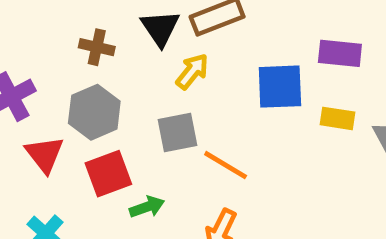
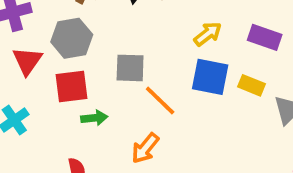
yellow arrow: (192, 71) -> (208, 34), moved
blue square: (280, 87) -> (210, 77), moved

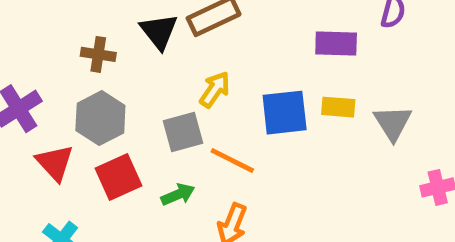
yellow arrow: (208, 34) -> (215, 90), moved
green arrow: (94, 118) -> (178, 194), moved

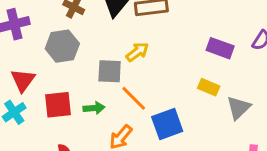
blue square: (285, 113) -> (167, 124), moved, turned -32
red triangle: (55, 163) -> (23, 80), moved
red square: (119, 177) -> (58, 105), moved

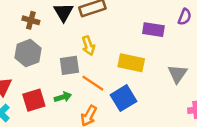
yellow arrow: (137, 52) -> (88, 46), turned 120
yellow rectangle: (209, 87) -> (131, 63), moved, size x1.5

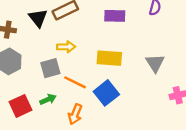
purple rectangle: (153, 30) -> (115, 16), moved
yellow arrow: (88, 46) -> (66, 47), turned -66

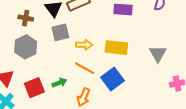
yellow arrow: (66, 47) -> (84, 45), moved
gray square: (50, 68) -> (60, 32), moved

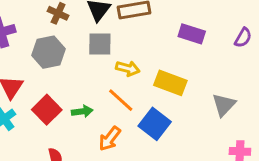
blue square: (112, 79) -> (155, 124), turned -30
red square: (34, 88) -> (47, 110), turned -36

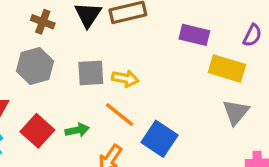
gray square: (100, 44) -> (91, 73), moved
yellow rectangle: (170, 83) -> (227, 69), moved

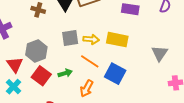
gray hexagon: (35, 66) -> (36, 51), moved
yellow rectangle: (227, 69) -> (117, 40), moved

